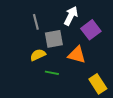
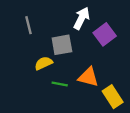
gray line: (36, 22) -> (29, 25), moved
orange triangle: (77, 55) -> (88, 77), moved

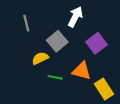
purple square: (105, 34) -> (97, 43), moved
gray square: (62, 45) -> (57, 41), turned -30

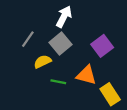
white arrow: (75, 17) -> (64, 17), moved
gray line: (26, 23) -> (28, 39), moved, turned 49

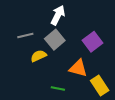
gray line: (28, 39) -> (25, 36), turned 42
green line: (58, 82) -> (58, 89), moved

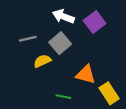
white arrow: (58, 15) -> (63, 16), turned -96
purple square: (92, 42) -> (95, 22), moved

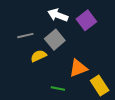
orange triangle: (86, 74) -> (78, 68), turned -36

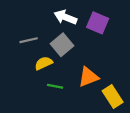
purple square: (86, 20) -> (98, 23), turned -30
green line: (58, 88) -> (55, 86), moved

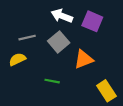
yellow semicircle: (44, 63) -> (17, 59), moved
orange triangle: (88, 77) -> (84, 59), moved

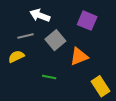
white arrow: (62, 16) -> (40, 15), moved

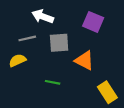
gray square: (55, 40) -> (59, 43), turned 36
orange triangle: (79, 56) -> (84, 60), turned 48

